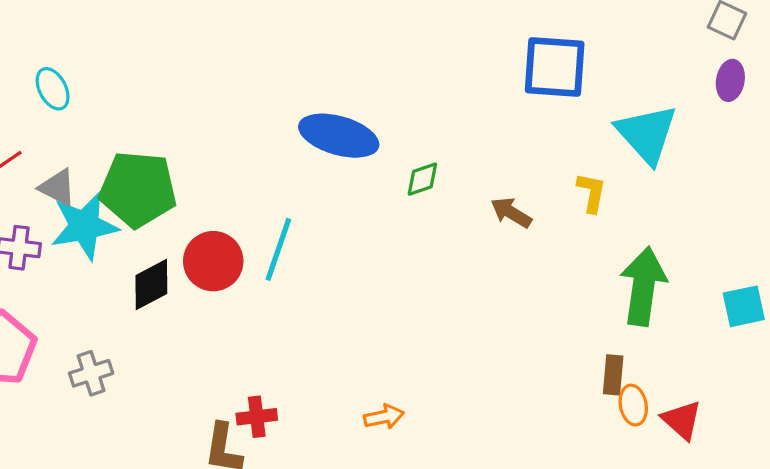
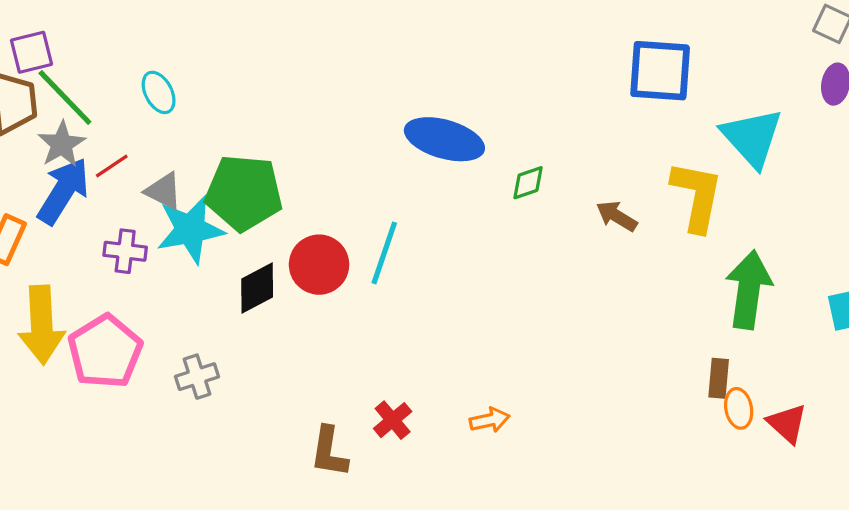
yellow L-shape: (591, 193) -> (697, 196), size x1.8
red cross: (257, 417) -> (393, 420), moved, turned -33

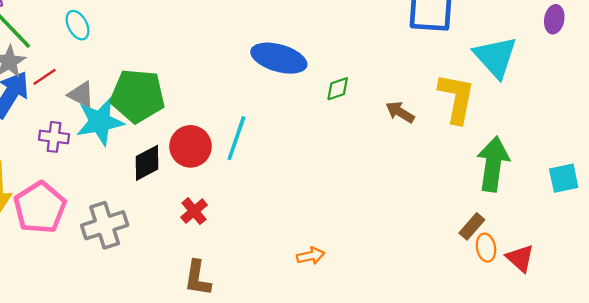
gray cross: (197, 377) -> (105, 225), size x1.5
brown rectangle: (719, 378) -> (472, 226), turned 36
red cross: (393, 420) -> (194, 211), moved

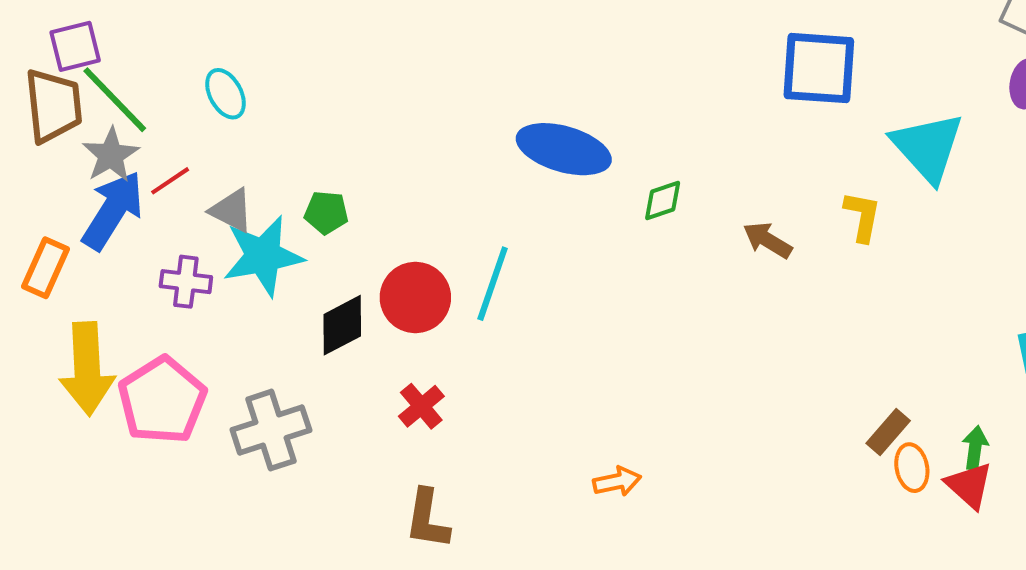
green pentagon: (138, 96) -> (326, 212), size x0.5
yellow L-shape: (457, 98) -> (862, 216), size x0.6
green arrow: (493, 164) -> (975, 448), moved, size x0.5

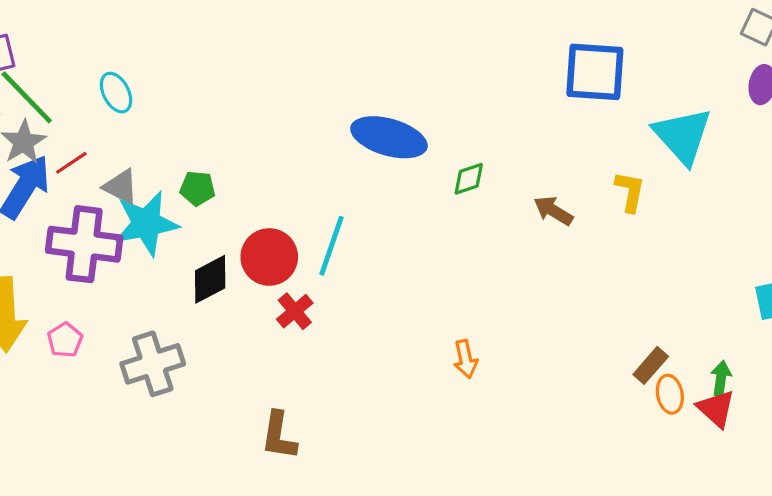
purple cross: (186, 282) -> (84, 244), size x1.8
pink pentagon: (162, 400) -> (65, 340), size x0.5
red cross: (421, 406) -> (295, 311), moved
orange arrow: (617, 481) -> (466, 359), moved, turned 90

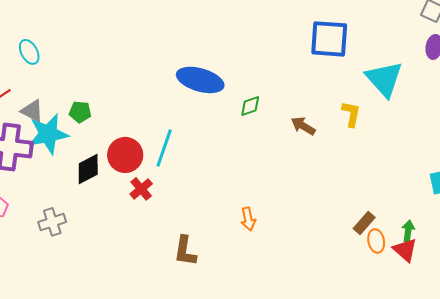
gray cross: (153, 364) -> (52, 222), size x0.7
brown L-shape: (279, 436) -> (185, 251), moved

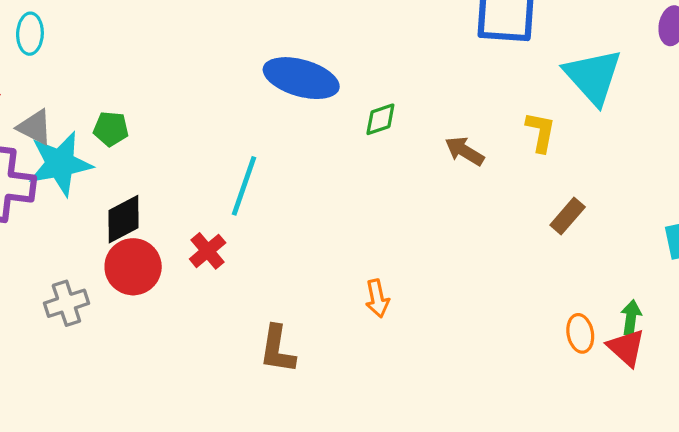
cyan ellipse: (29, 52) -> (30, 34), turned 30
red circle: (125, 155) -> (133, 267), moved
brown rectangle: (364, 223) -> (568, 216), moved

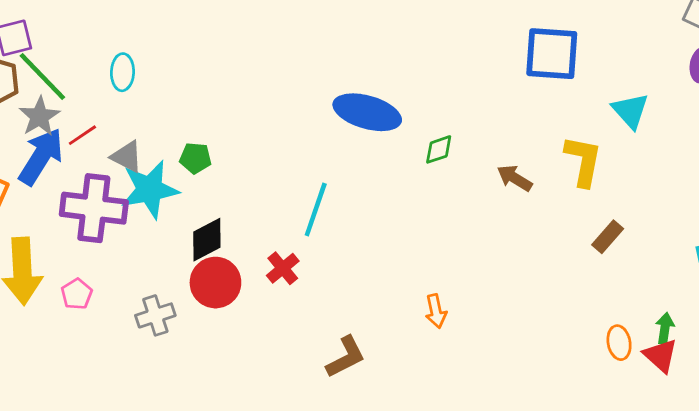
cyan triangle: (593, 76) -> (630, 111), size x0.7
yellow L-shape: (541, 132) -> (583, 161), size x1.4
brown L-shape: (277, 349) -> (346, 357), turned -126

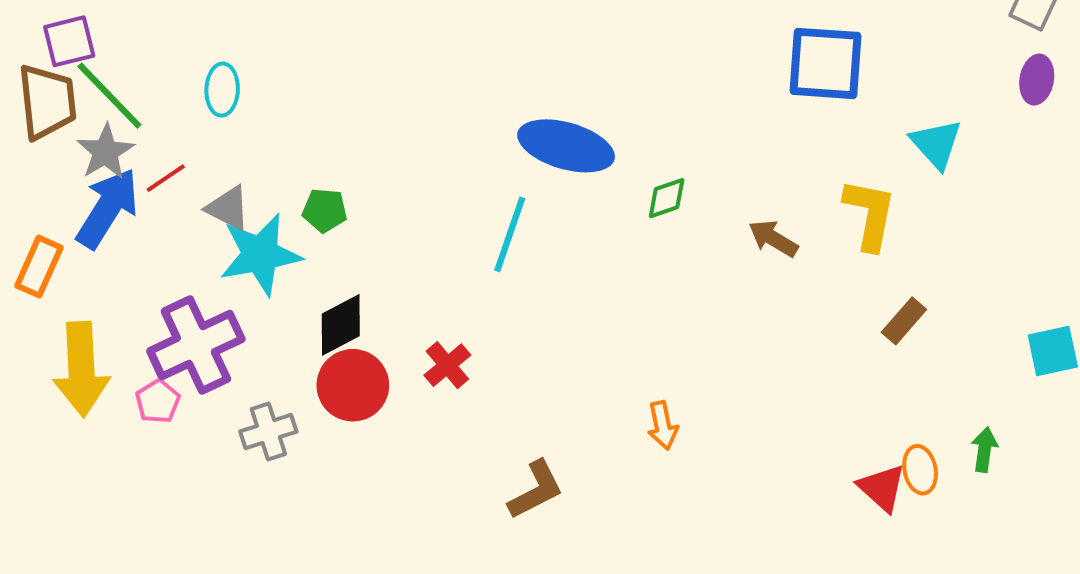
purple cross: (94, 208) -> (196, 345), moved, turned -32
cyan line: (316, 210) -> (510, 234), moved
red triangle: (661, 356) -> (882, 488), moved

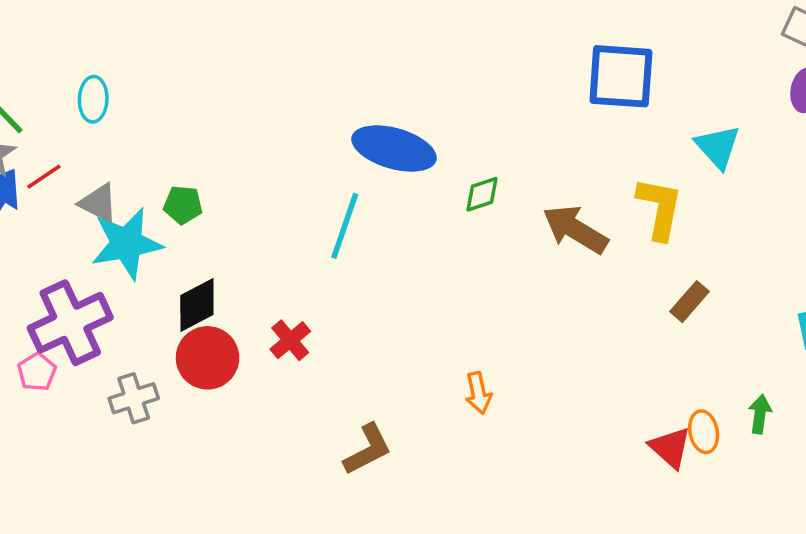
brown arrow: (773, 238) -> (575, 229), size x1.5

